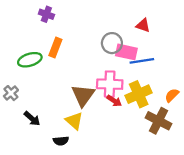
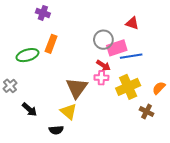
pink rectangle: (126, 52) -> (117, 48), turned -30
pink cross: (110, 84) -> (101, 78), size x0.6
red arrow: (114, 101) -> (103, 65), moved
brown cross: (159, 121) -> (147, 112), size x0.6

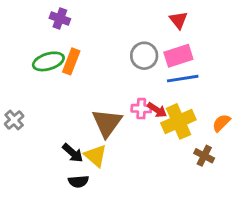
red triangle: (132, 23) -> (178, 20), moved, turned 32
pink rectangle: (117, 48) -> (178, 56), moved
green ellipse: (27, 55) -> (48, 61), moved
red arrow: (103, 65) -> (157, 110), moved
black arrow: (30, 109) -> (73, 153), moved

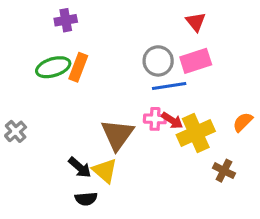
purple cross: (60, 19) -> (66, 20), turned -30
blue line: (183, 79) -> (169, 86), moved
orange semicircle: (221, 123) -> (243, 122), moved

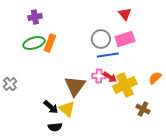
purple cross: (66, 20) -> (35, 17), moved

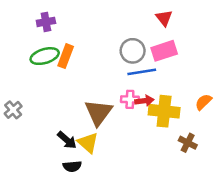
red arrow: (110, 77) -> (144, 101), turned -40
yellow cross: (125, 85) -> (164, 111), turned 30

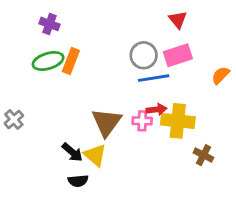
purple cross: (46, 22) -> (49, 24), turned 30
pink cross: (130, 99) -> (142, 121), moved
orange semicircle: (203, 102) -> (221, 75), moved

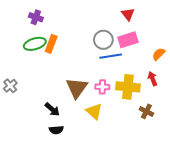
red arrow: (156, 109) -> (153, 79), moved, turned -104
yellow triangle: (95, 155) -> (94, 111), moved

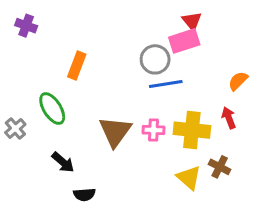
purple cross: (36, 17) -> (26, 26), moved
pink rectangle: (128, 40) -> (184, 41), moved
green ellipse: (35, 44) -> (52, 109), moved, turned 75
black arrow: (52, 109) -> (63, 162), moved
yellow triangle: (94, 111) -> (189, 178), moved

